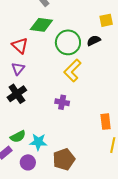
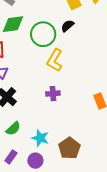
green semicircle: (18, 136) -> (13, 129), moved
cyan star: (38, 142) -> (40, 138), turned 30

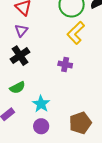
brown pentagon: (69, 148) -> (80, 123), moved
purple circle: (35, 161) -> (41, 126), moved

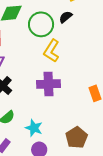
purple cross: (65, 64) -> (48, 84), size x1.6

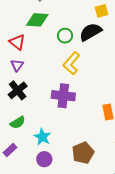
black semicircle: (66, 17) -> (90, 32), size x1.6
green circle: (41, 24) -> (65, 36), size x0.6

